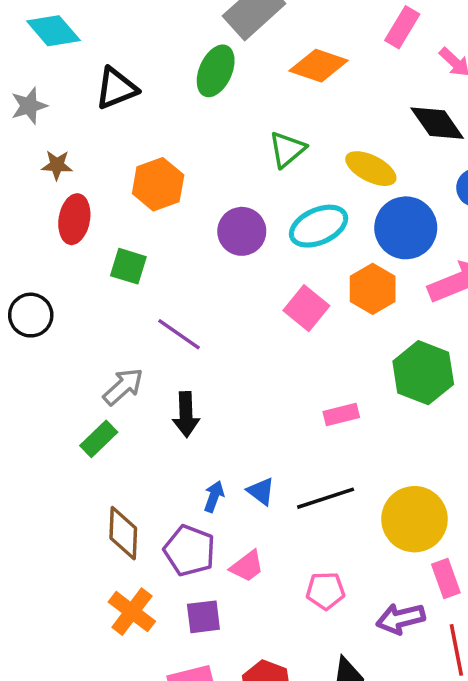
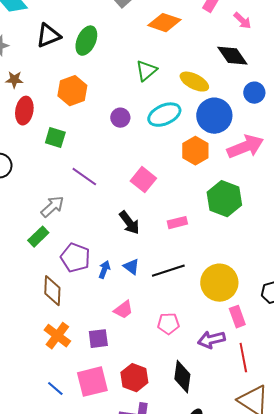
green ellipse: (216, 71) -> (86, 41), moved
purple circle: (242, 231) -> (120, 118), size x0.7
pink square: (306, 308) -> (143, 180), moved
black arrow: (186, 414) -> (129, 223), moved, turned -35
purple pentagon: (189, 551) -> (75, 258), moved

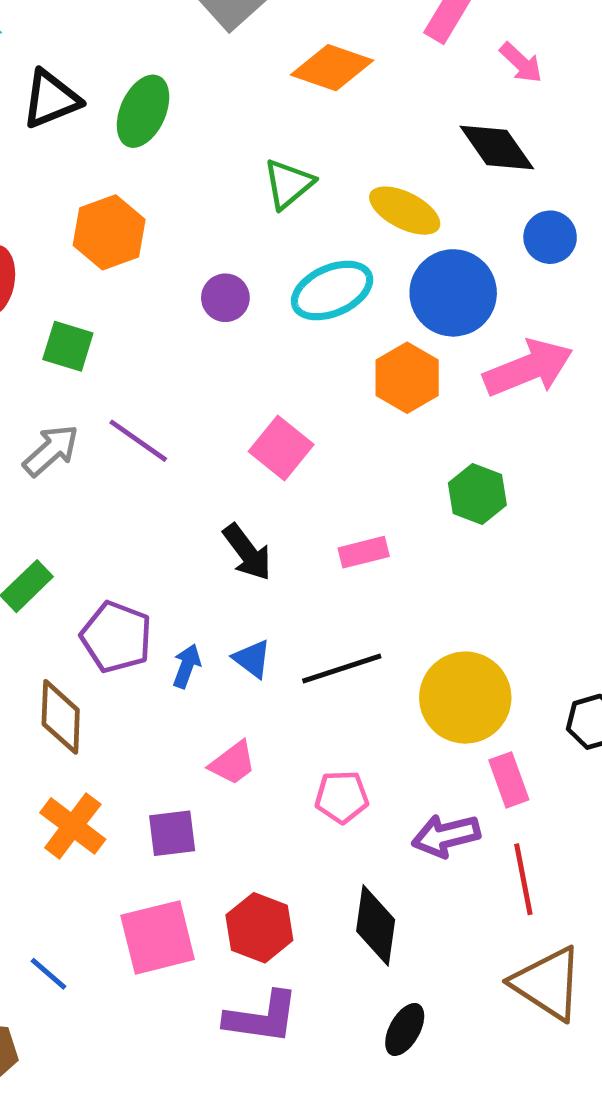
green hexagon: (224, 199) -> (477, 494), size x0.7
gray arrow: (52, 207) -> (51, 450), moved
blue line: (55, 389) -> (49, 974), moved

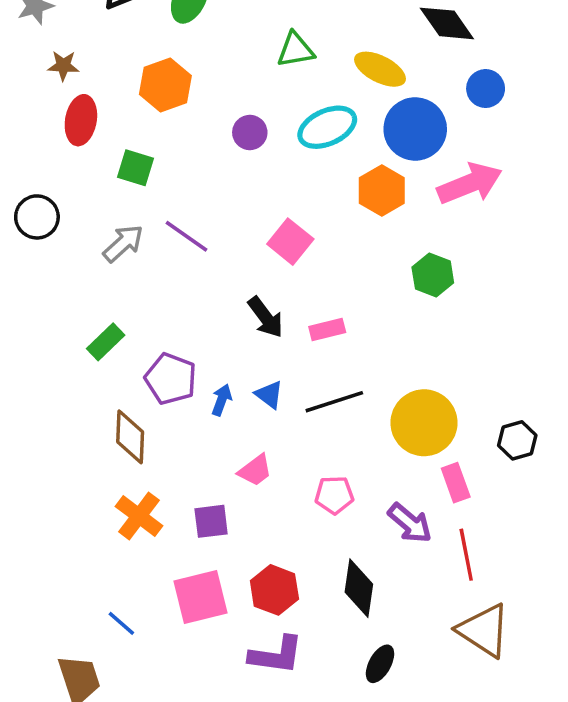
green triangle: (288, 184) -> (296, 50), turned 30
pink rectangle: (364, 552) -> (327, 330), moved
purple arrow: (446, 836) -> (410, 523), turned -126

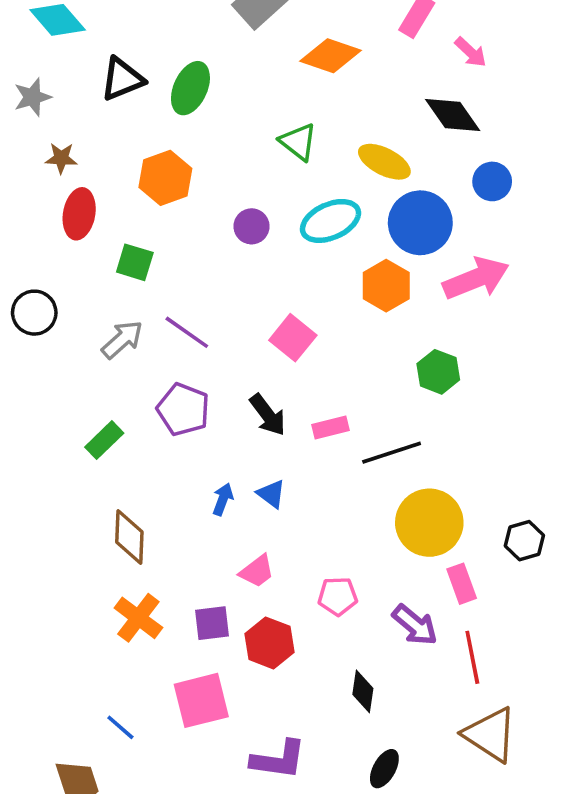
green triangle: (296, 50) -> (298, 142), turned 48
purple pentagon: (171, 379) -> (183, 410), moved
black line: (334, 402) -> (392, 453), moved
black diamond: (359, 588) -> (363, 691), size x0.7
red hexagon: (274, 590) -> (269, 643), moved

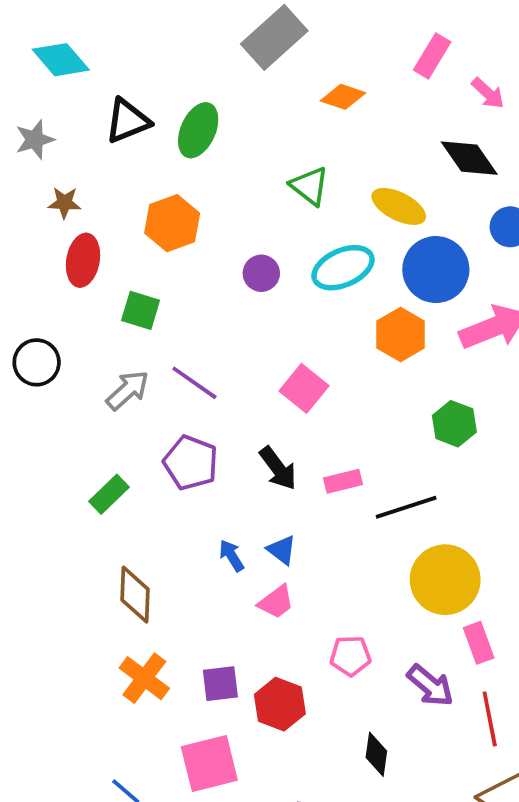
orange diamond: (331, 56) -> (343, 97), size x0.7
blue arrow: (223, 499) -> (232, 556), turned -52
pink trapezoid: (257, 571) -> (276, 602), moved

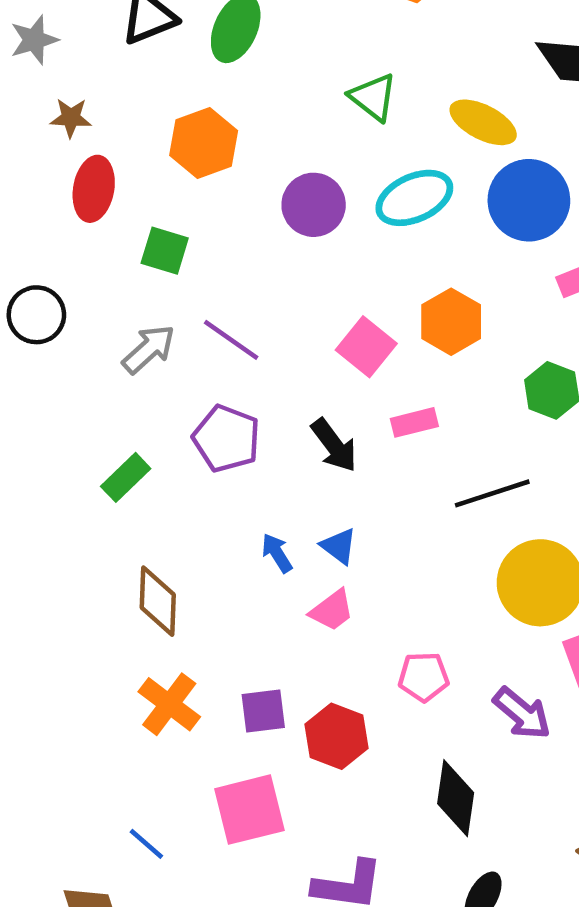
purple circle: (261, 273) -> (314, 205), size x1.4
orange hexagon: (401, 335) -> (451, 322), moved
pink rectangle: (343, 481) -> (414, 422), moved
black diamond: (376, 754) -> (456, 798), size x1.4

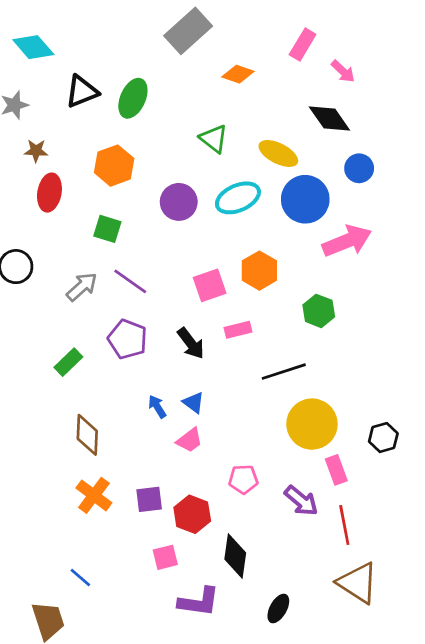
green square: (165, 251) -> (107, 229), moved
pink square: (366, 347) -> (210, 285), turned 32
black diamond: (456, 798) -> (235, 556), moved
pink square: (249, 810) -> (165, 557), moved, size x0.6

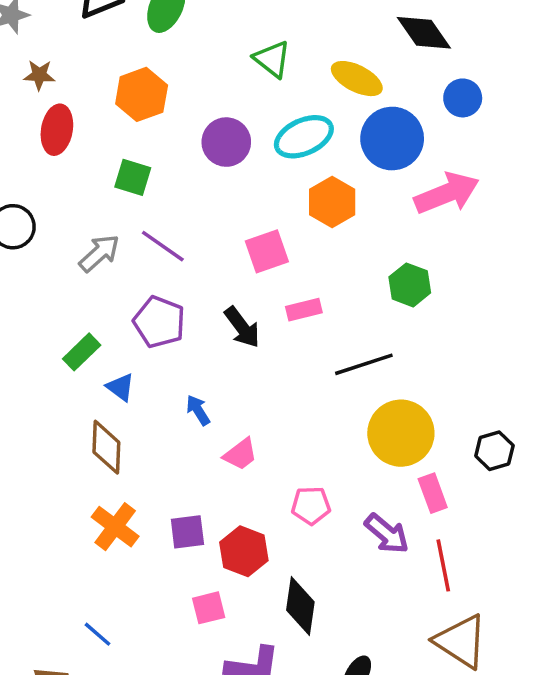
orange hexagon: (259, 271) -> (332, 202), moved
blue triangle: (194, 403) -> (120, 387), moved

